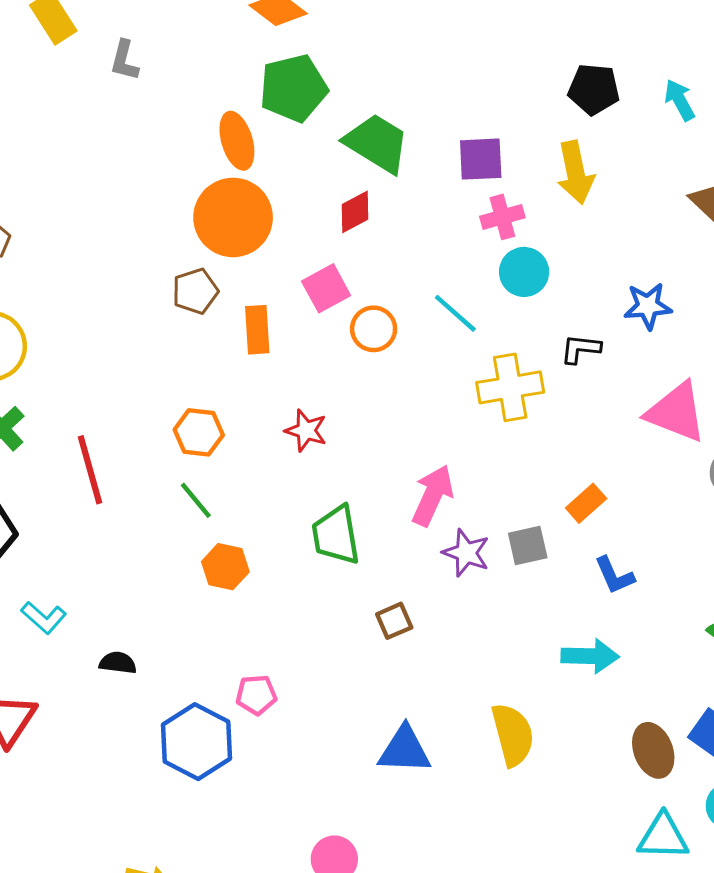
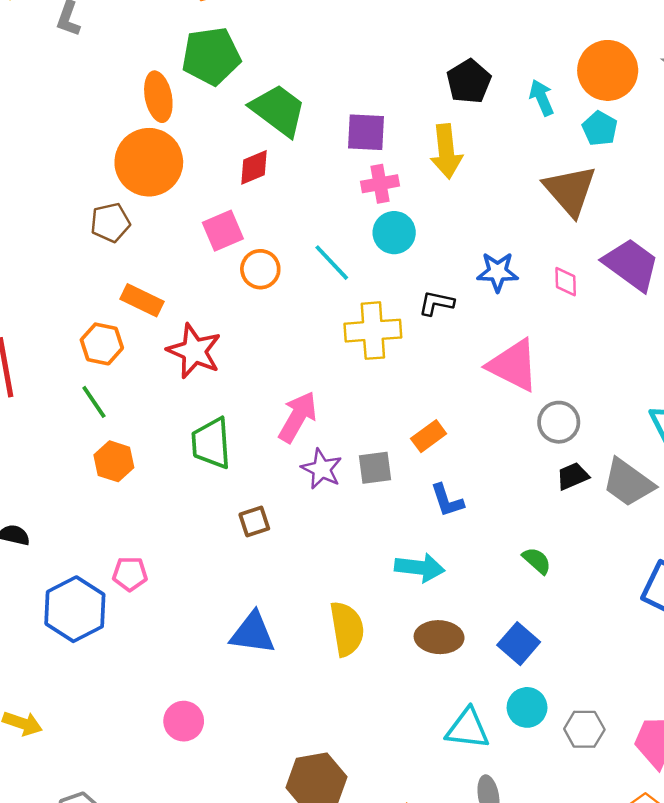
black pentagon: (594, 89) -> (469, 81), turned 30
orange rectangle: (257, 330) -> (142, 300), moved, turned -66
red star: (306, 431) -> (194, 351), size x1.5
brown ellipse: (653, 750) -> (439, 637), moved, turned -72

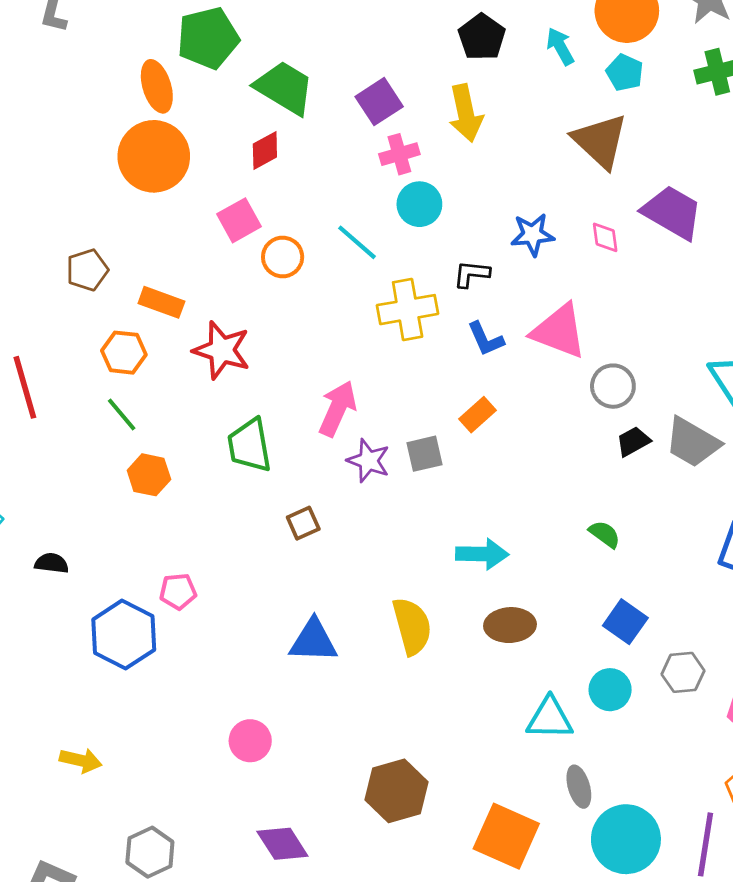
purple square: (366, 132) -> (379, 102), turned -30
brown pentagon: (110, 223) -> (87, 270), moved
blue L-shape: (447, 500) -> (486, 339), moved
blue square: (519, 644) -> (625, 622), moved
gray hexagon: (584, 729) -> (683, 672), moved

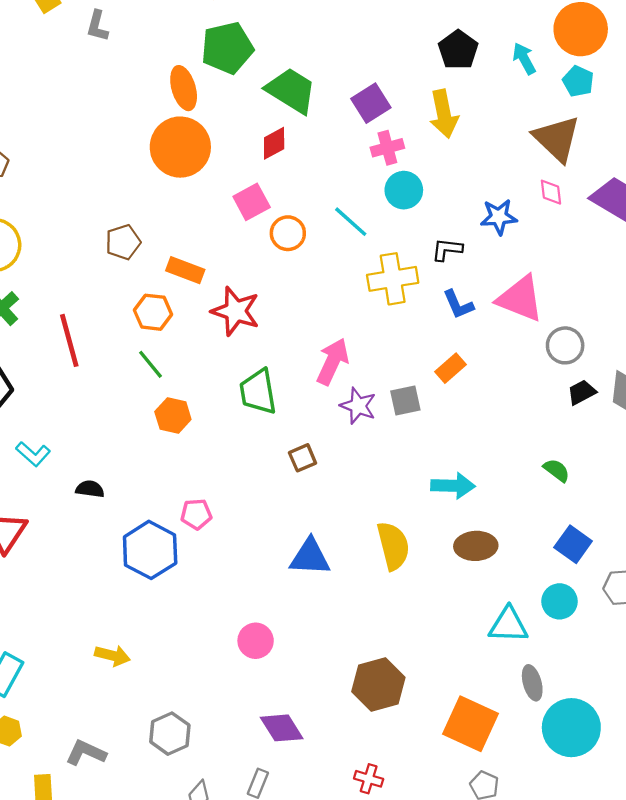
pink diamond: (605, 237) -> (551, 192), moved

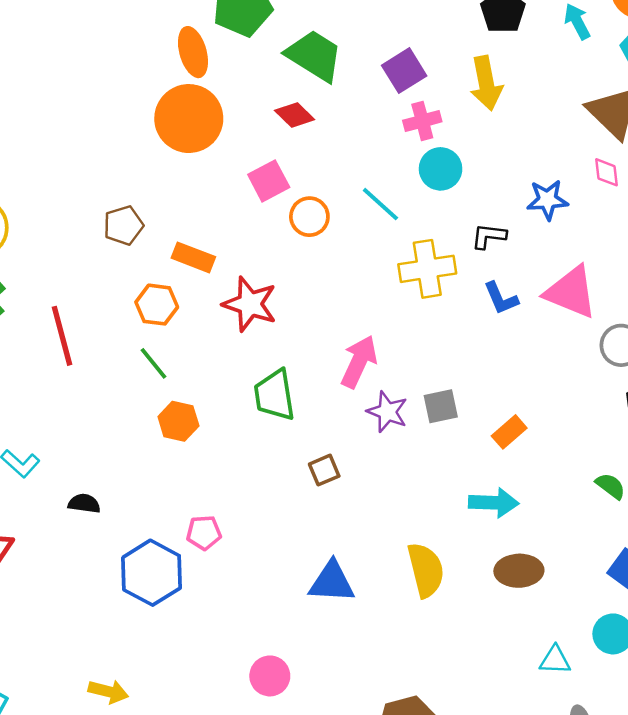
red diamond: (274, 143) -> (295, 115), turned 72
orange rectangle: (451, 368) -> (509, 432), moved
cyan triangle: (508, 625) -> (555, 660), size x0.7

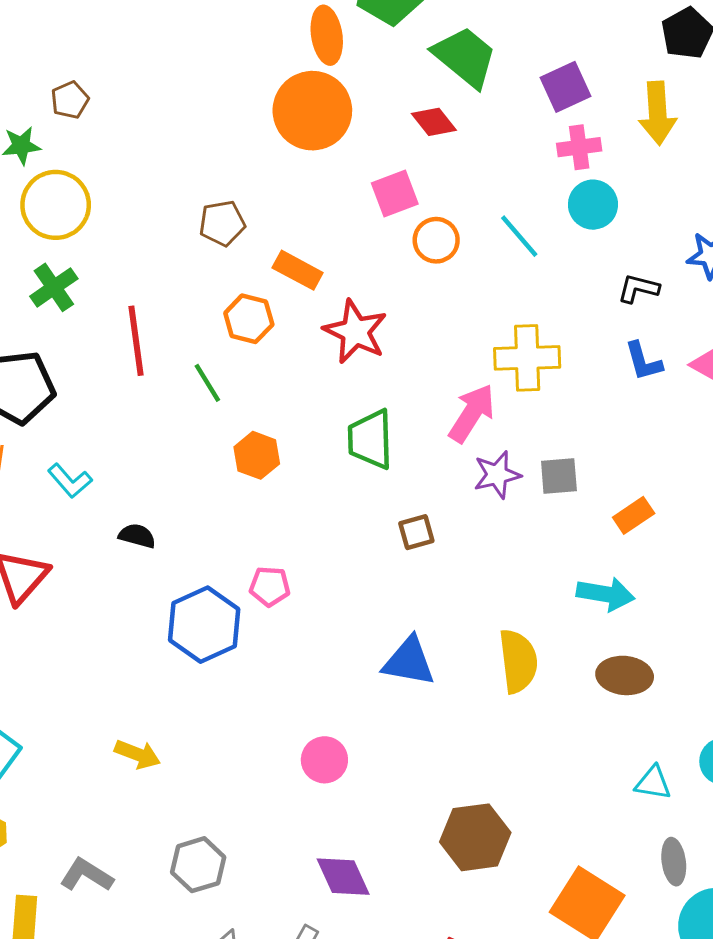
yellow cross: (427, 269) -> (527, 358), moved
green line: (154, 363) -> (207, 383), moved
purple star: (387, 412) -> (497, 475), turned 30

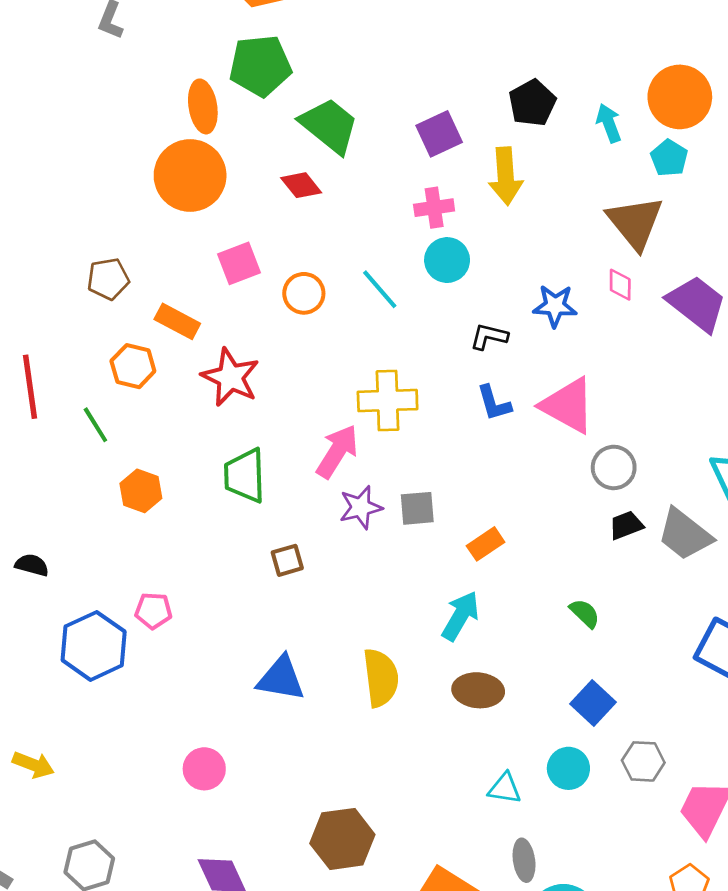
purple square: (566, 87) -> (439, 134), moved
pink square: (395, 194) -> (239, 263), moved
cyan arrow: (606, 594) -> (460, 616), turned -69

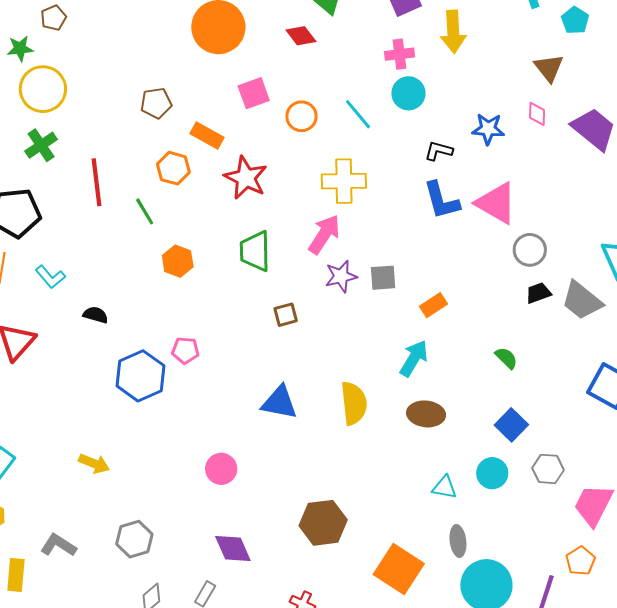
brown triangle: (635, 223) -> (549, 68), size x0.7
yellow cross: (388, 400) -> (344, 181), moved
blue L-shape: (494, 403) -> (441, 200), size x1.4

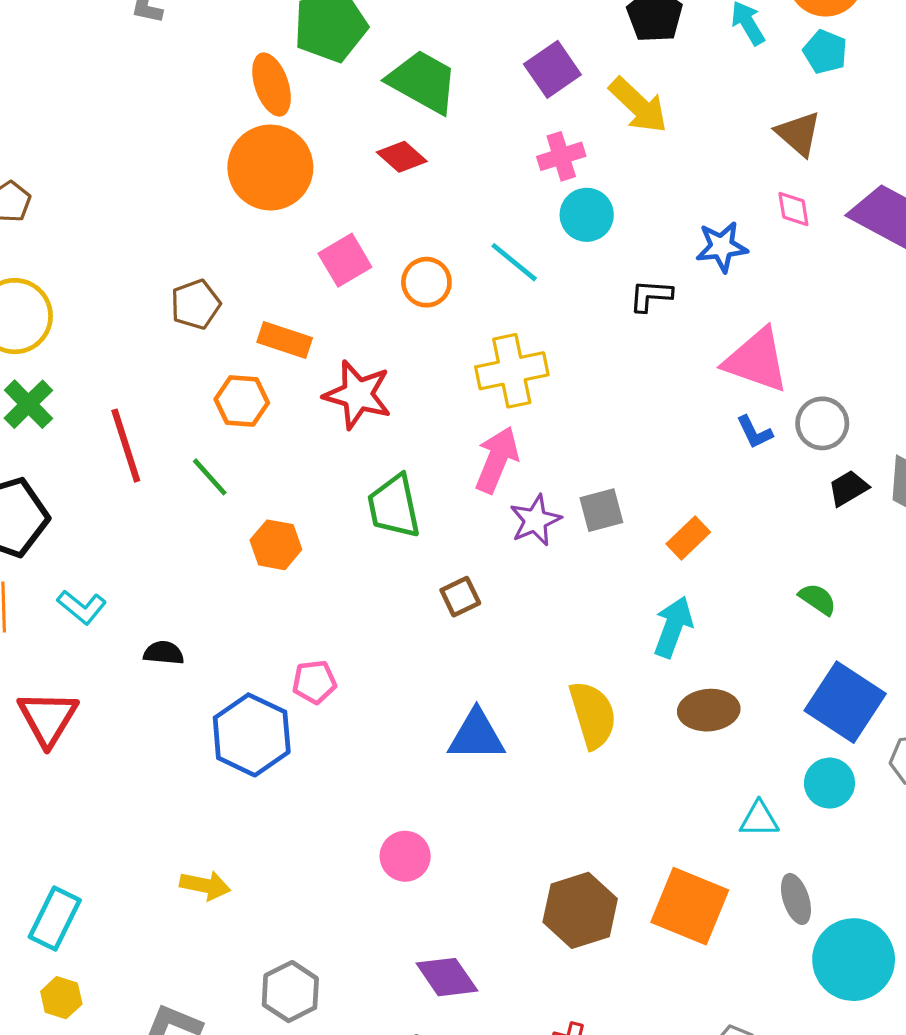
yellow arrow: (453, 32) -> (638, 105), turned -33
blue L-shape: (441, 200) -> (754, 432), moved, size x0.6
blue square: (511, 425) -> (845, 702), size x1.5
orange square: (399, 569) -> (690, 906), moved

